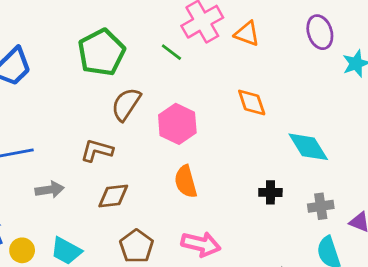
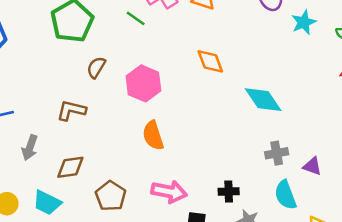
brown semicircle: (126, 104) -> (96, 67), size x0.7
gray arrow: (50, 190) -> (30, 148), turned 120
black cross: (270, 192) -> (229, 191), moved
brown diamond: (113, 196) -> (70, 167), moved

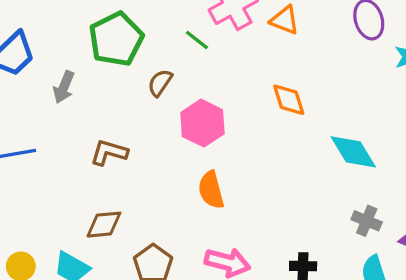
brown semicircle: (96, 67) -> (160, 83), moved
gray arrow: (30, 148) -> (64, 87), moved
gray cross: (277, 153) -> (367, 221), turned 30

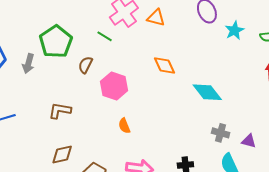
gray arrow: (64, 87) -> (28, 64), moved
orange semicircle: (211, 190) -> (124, 126), size x0.7

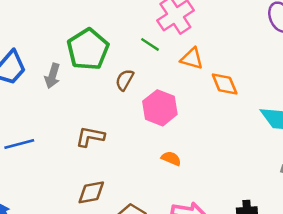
orange triangle: (156, 18) -> (192, 59), moved
orange semicircle: (124, 126) -> (171, 159), turned 133

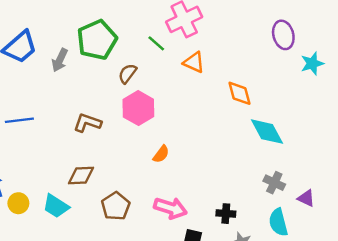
orange diamond: (225, 84) -> (239, 93), moved
pink hexagon: (160, 108) -> (138, 108), moved
orange semicircle: (171, 159) -> (161, 154), turned 96

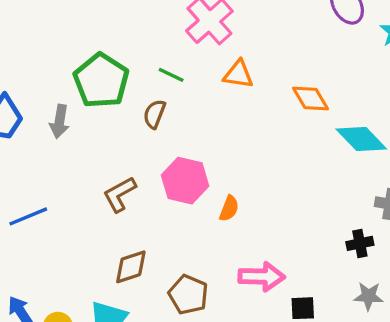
green line: (156, 43) -> (171, 75), moved
pink hexagon: (138, 108) -> (185, 181), moved
brown L-shape: (87, 123) -> (120, 194), turned -32
black cross: (226, 214) -> (360, 243), moved

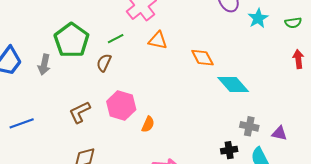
green line: (171, 75) -> (116, 39), turned -56

